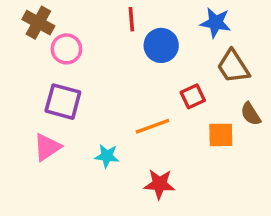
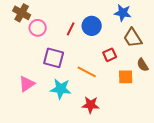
red line: (131, 19) -> (71, 29), moved, turned 32
purple square: (63, 102) -> (54, 58), moved
orange line: (152, 126) -> (87, 72), turned 48
cyan star: (107, 156) -> (61, 89), size x1.5

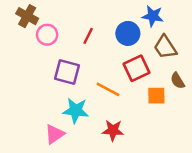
blue circle: (92, 26) -> (128, 33), moved
red square: (110, 55) -> (137, 68), size x1.5
pink triangle: (27, 84) -> (55, 134), moved

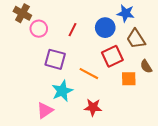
cyan star: (76, 110) -> (62, 91), turned -30

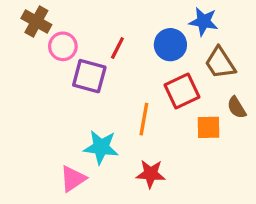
purple square: (55, 59) -> (89, 76), moved
orange line: (89, 74) -> (144, 119), turned 72
cyan star: (62, 91) -> (101, 147), turned 30

